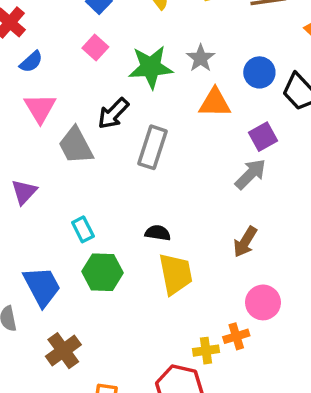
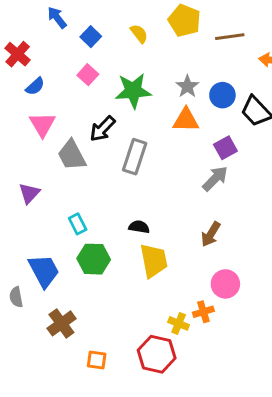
gray star: (201, 58) -> (187, 86), moved
yellow cross: (206, 351) -> (179, 323), turned 30

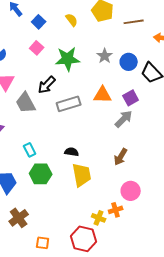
orange triangle: (186, 120) -> (103, 95), moved
gray rectangle: (135, 157) -> (69, 104), turned 55

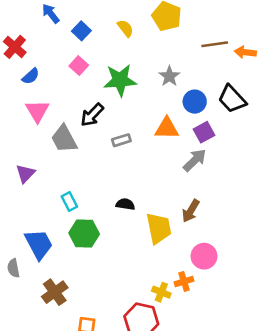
brown line: (134, 22) -> (215, 44), moved
blue circle: (129, 62) -> (195, 102), moved
gray rectangle: (69, 104) -> (121, 140), size x0.6
yellow trapezoid: (82, 175) -> (159, 228), moved

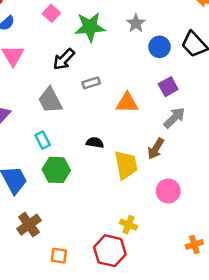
orange triangle: (167, 128) -> (127, 103), moved
purple square: (204, 132) -> (168, 87), moved
gray trapezoid: (64, 139) -> (50, 100), moved
gray arrow: (195, 160) -> (174, 118), moved
orange cross: (184, 281) -> (194, 244), moved

